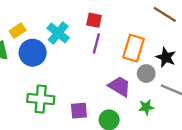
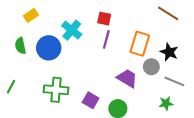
yellow rectangle: (18, 31) -> (31, 15), moved
green star: (146, 107) -> (166, 103), moved
purple square: (79, 111) -> (91, 100), turned 35

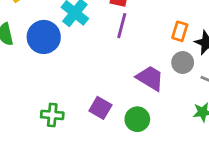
orange rectangle: (140, 44) -> (180, 31), moved, size x0.6
green cross: (56, 90) -> (52, 115), moved, size x0.7

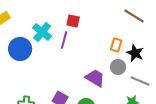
purple line: (122, 26) -> (64, 40), moved

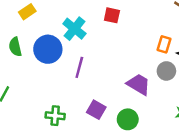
purple line: (64, 40) -> (79, 67), moved

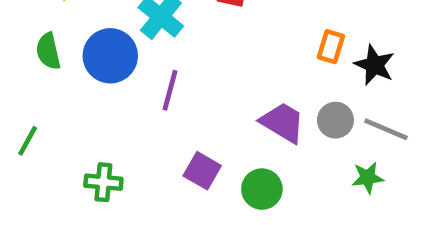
gray circle: (166, 71) -> (335, 120), moved
green cross: (55, 116) -> (103, 182), moved

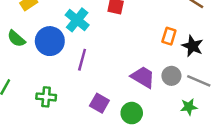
green semicircle: (48, 51) -> (16, 39), turned -36
green cross: (103, 182) -> (46, 97), moved

